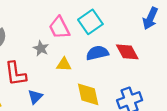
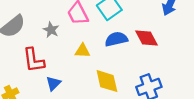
gray star: (41, 48) -> (51, 30), moved

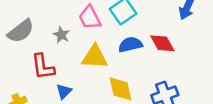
yellow triangle: (82, 51) -> (95, 57), size x1.6

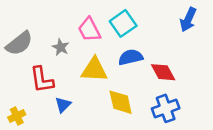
red diamond: (162, 43) -> (163, 72), moved

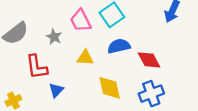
yellow triangle: (94, 70) -> (85, 58), size x0.7

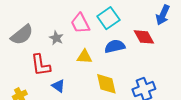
red diamond: (149, 60) -> (144, 37), moved
blue triangle: (56, 90) -> (58, 86), turned -40

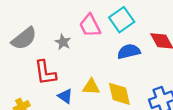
yellow triangle: (84, 57) -> (91, 87), moved

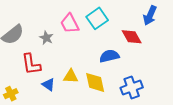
blue semicircle: (129, 51) -> (109, 56), moved

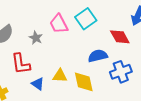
blue cross: (132, 88) -> (121, 72), moved

